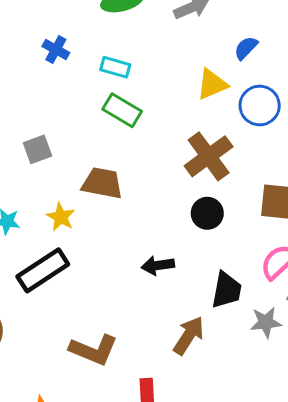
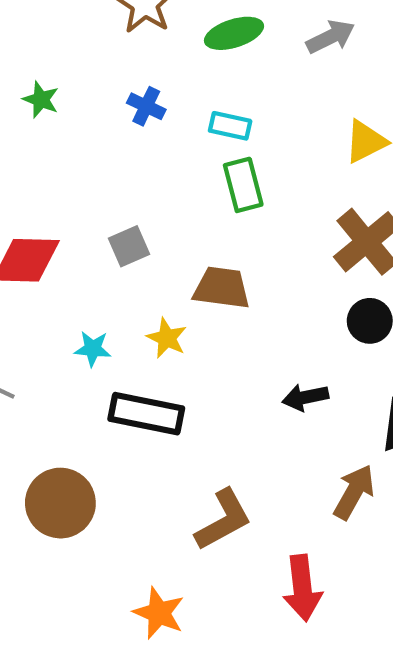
green rectangle: (122, 110) -> (243, 185), turned 48
black rectangle: (43, 270) -> (146, 414), turned 48
brown L-shape: (94, 350) -> (223, 520), turned -48

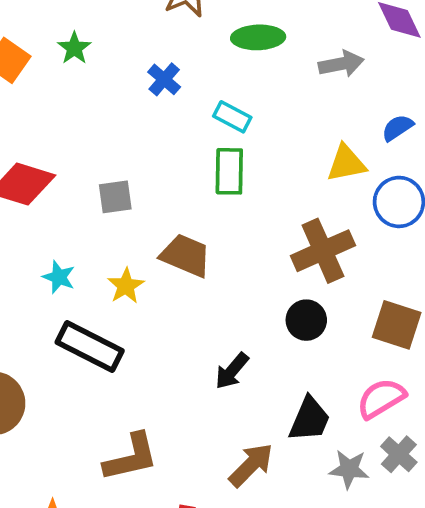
black arrow: (305, 397) -> (232, 371), turned -54

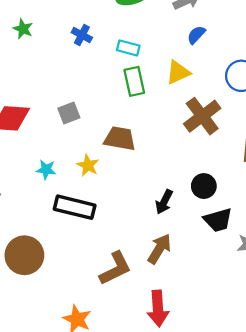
blue semicircle: (397, 128) -> (196, 35), moved
yellow triangle: (346, 163) -> (178, 72), moved
black circle: (306, 320) -> (204, 186), moved
black trapezoid: (310, 419) -> (218, 220), turned 64
brown arrow: (251, 465) -> (159, 249), moved

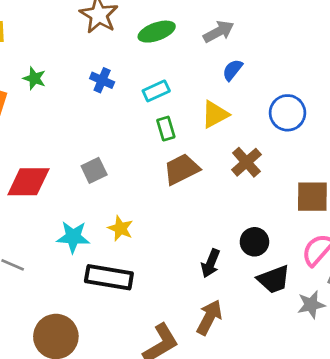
cyan rectangle: (128, 48) -> (156, 91), turned -35
green rectangle: (134, 81) -> (166, 129), size x0.7
brown cross: (202, 116) -> (246, 162), size x0.7
brown trapezoid: (120, 138) -> (182, 169), moved, turned -32
cyan star: (46, 170) -> (73, 237), size x1.4

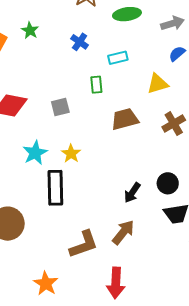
green rectangle: (166, 129) -> (96, 85), moved
cyan star: (73, 237) -> (35, 153), turned 30
black rectangle: (109, 277) -> (55, 188), turned 68

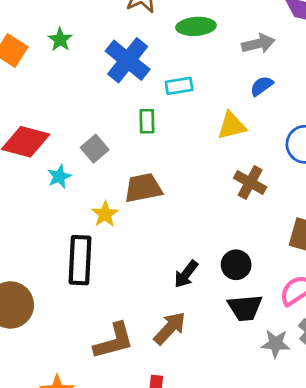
blue cross: (80, 42) -> (128, 60), size x1.8
gray square: (60, 107) -> (95, 149), turned -30
brown trapezoid: (125, 119) -> (143, 188), moved
brown cross: (174, 124) -> (250, 183), turned -35
cyan star: (35, 153) -> (59, 177), moved, size x0.7

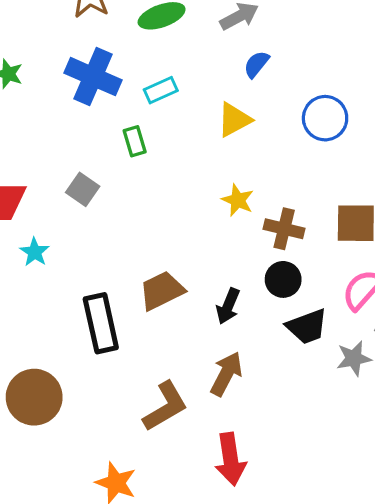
cyan star: (59, 177) -> (35, 252), moved
brown cross: (250, 183) -> (284, 229), moved
brown trapezoid: (143, 188) -> (162, 291), moved
yellow star: (105, 214) -> (238, 200), moved

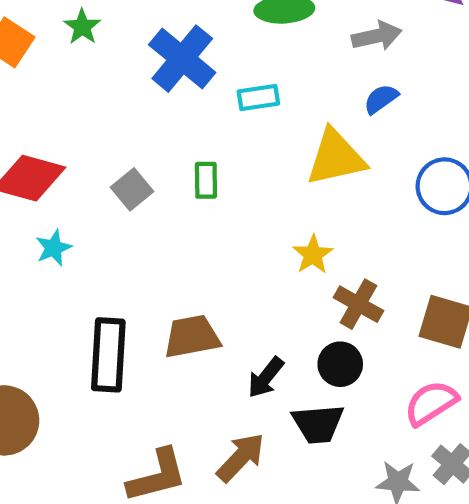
yellow triangle: (234, 120) -> (336, 158), size x1.4
green rectangle: (135, 141) -> (206, 180), moved
black trapezoid: (307, 327) -> (318, 424), moved

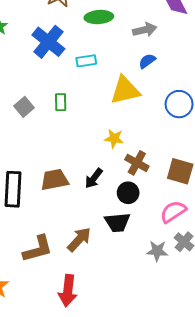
yellow star: (313, 254) -> (114, 138), turned -30
black arrow: (266, 377) -> (94, 178), moved

